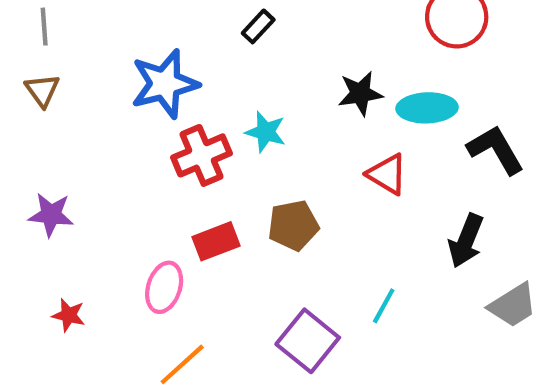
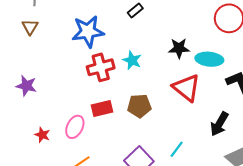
red triangle: (387, 174) -> (187, 88), size x1.4
red star: (69, 315) -> (42, 135), moved

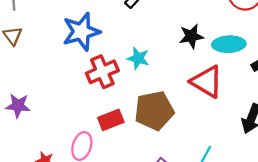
brown pentagon: (139, 106) -> (154, 111), size x1.4

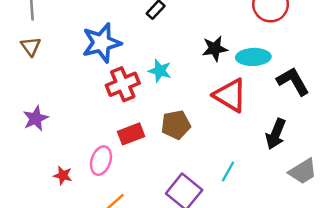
purple star: (18, 106) -> (36, 118), turned -30
brown pentagon: (154, 111) -> (176, 125), size x0.7

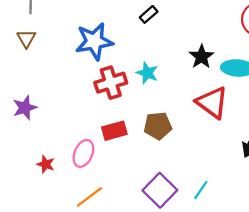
black star: (215, 49) -> (201, 57), turned -30
cyan line: (228, 171) -> (201, 190), moved

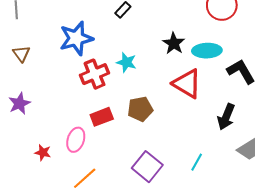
brown triangle: (26, 39) -> (21, 54), moved
cyan line: (201, 190) -> (197, 162), moved

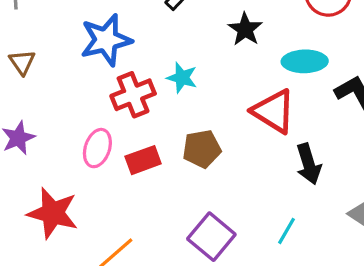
black star: (174, 43) -> (245, 29), moved
black arrow: (226, 117) -> (309, 164), moved, turned -40
pink ellipse: (76, 140) -> (97, 148), moved
red star: (43, 153) -> (53, 213), size x2.0

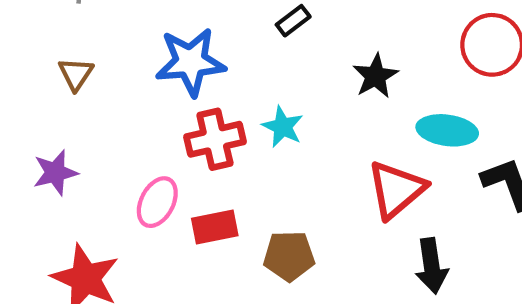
red triangle: (274, 111) -> (396, 189), turned 39
brown pentagon: (202, 149) -> (289, 256), moved

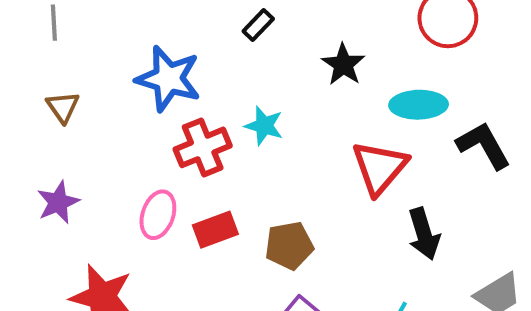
blue star: (191, 62) -> (168, 79), turned 30

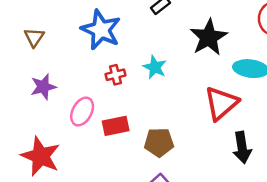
black star: (343, 65) -> (209, 37), size x1.4
red cross: (203, 147) -> (115, 75), size x0.6
purple star: (58, 202) -> (43, 87), moved

